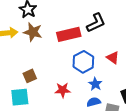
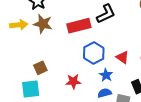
red triangle: (113, 58) -> (122, 57), moved

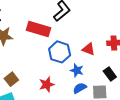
red rectangle: (79, 26) -> (39, 29), turned 45

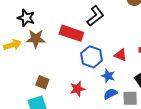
brown square: (11, 79) -> (42, 82), turned -32

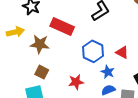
red rectangle: (71, 33) -> (62, 26), moved
brown star: (36, 39) -> (40, 44), moved

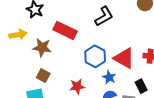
red triangle: (122, 52) -> (124, 58), size x1.6

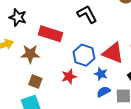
black L-shape: (104, 16) -> (87, 14), turned -80
red star: (77, 86) -> (69, 77), moved

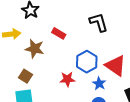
red rectangle: (51, 34) -> (59, 33), size x0.6
brown square: (35, 82) -> (26, 76), moved

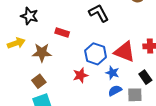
brown square: (26, 76) -> (39, 81), turned 32

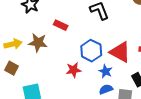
yellow arrow: (16, 43) -> (13, 44), moved
brown square: (39, 81) -> (11, 68), moved, turned -32

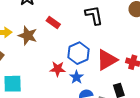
red triangle: (120, 52) -> (107, 60), turned 50
blue star: (106, 71) -> (77, 77), moved

